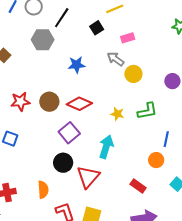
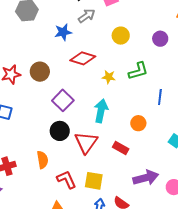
gray arrow: (116, 59) -> (87, 16), moved, turned 114
red diamond: (79, 104) -> (83, 58), moved
orange circle: (156, 160) -> (138, 123), moved
red rectangle: (138, 186) -> (121, 148), moved

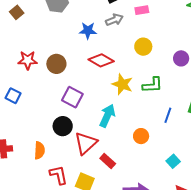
yellow star: (109, 77) -> (122, 84), size x1.5
purple square: (63, 100) -> (72, 97), turned -30
red rectangle: (121, 148) -> (108, 161), moved

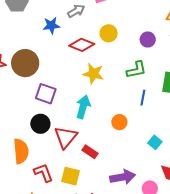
red diamond: (101, 60) -> (82, 45), moved
brown circle: (56, 64) -> (25, 63), size x1.4
green L-shape: (153, 85) -> (136, 70), moved
orange semicircle: (39, 150) -> (21, 151), size x1.4

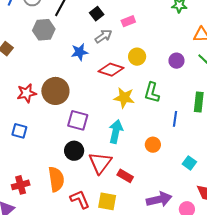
green L-shape: (136, 70) -> (152, 93), moved, turned 120

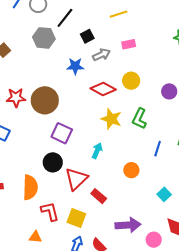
black square: (97, 14) -> (87, 36), moved
cyan arrow: (116, 131) -> (97, 151), size x0.7

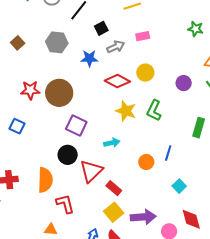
gray hexagon: (44, 38) -> (57, 42), moved
blue line: (158, 149) -> (168, 153), moved
cyan arrow: (97, 151) -> (112, 143), turned 56
yellow square: (76, 218) -> (114, 212), moved, turned 30

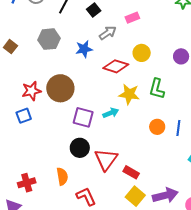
black square: (101, 28) -> (94, 10), moved
blue square: (17, 126) -> (24, 116), moved, turned -35
cyan arrow: (112, 143) -> (111, 113), moved
orange circle: (146, 162) -> (157, 127), moved
orange semicircle: (45, 180) -> (62, 176), size x0.7

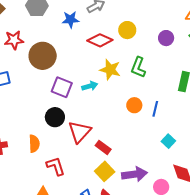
red star: (32, 91) -> (14, 40), moved

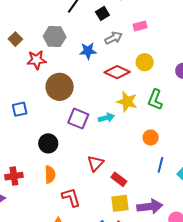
red star: (14, 40) -> (37, 60), moved
blue line: (155, 109) -> (160, 165), moved
black circle: (55, 117) -> (48, 143), moved
red triangle: (80, 132) -> (95, 163), size x0.7
yellow square: (105, 171) -> (120, 203), turned 36

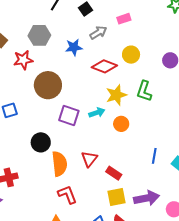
yellow star: (127, 102) -> (116, 95), turned -30
orange circle: (151, 138) -> (121, 124), moved
orange semicircle: (50, 175) -> (59, 164), moved, size x1.4

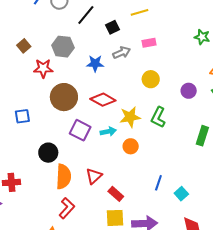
red diamond: (104, 66) -> (103, 100), moved
red L-shape: (67, 195) -> (67, 208), turned 55

